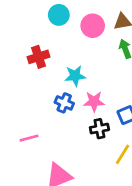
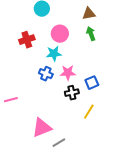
pink circle: (93, 26) -> (60, 34), moved
pink line: (29, 138) -> (11, 100), moved

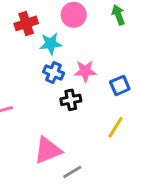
cyan star: (54, 54) -> (51, 44), moved
black cross: (72, 93) -> (71, 100), moved

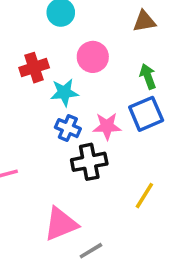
green arrow: (118, 15) -> (148, 76), moved
blue square: (120, 85) -> (146, 114), moved, size x1.4
black cross: (71, 100) -> (89, 162), size x1.4

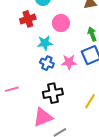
red cross: (34, 68) -> (28, 19), moved
black cross: (89, 162) -> (53, 93), moved

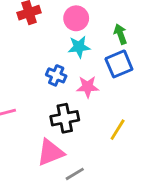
cyan star: (45, 43) -> (79, 47), moved
pink star: (69, 62) -> (88, 87), moved

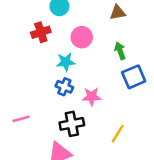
cyan star: (79, 47) -> (66, 62), moved
blue square: (119, 64) -> (134, 77), moved

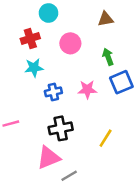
cyan star: (66, 62) -> (34, 68), moved
blue cross: (64, 87) -> (53, 92), turned -35
pink star: (92, 97) -> (87, 90), moved

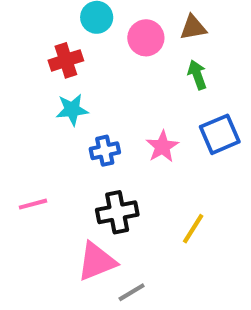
pink circle: (70, 43) -> (146, 38), moved
green arrow: (108, 57) -> (197, 75), moved
pink star: (87, 90) -> (162, 147), turned -30

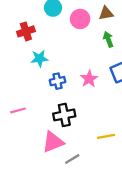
red cross: (66, 60) -> (26, 31), moved
yellow line: (193, 229) -> (106, 136), moved, turned 48

